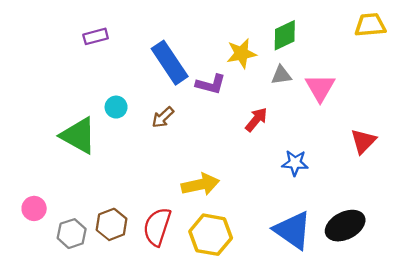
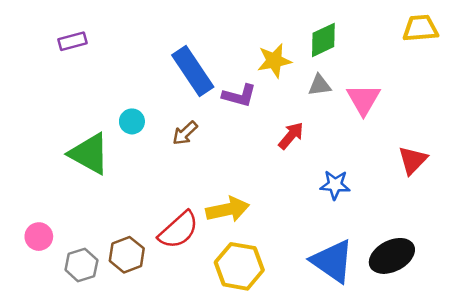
purple rectangle: (96, 36) -> (72, 41), moved
red semicircle: (157, 227) -> (179, 230), moved, turned -150

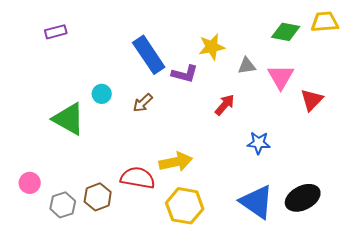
green diamond: (323, 40) -> (286, 32), moved, turned 36
red triangle: (413, 160) -> (312, 100), moved
red semicircle: (179, 230) -> (138, 178), turned -128

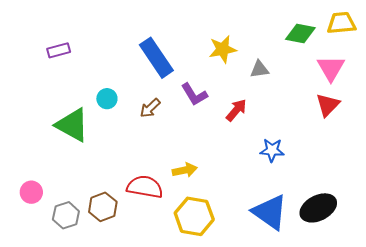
purple rectangle: (56, 32) -> (59, 50), moved
purple L-shape: (185, 74) -> (194, 94), moved, turned 44
pink triangle: (281, 77) -> (331, 68), moved
yellow arrow: (176, 162) -> (185, 170), size x0.7

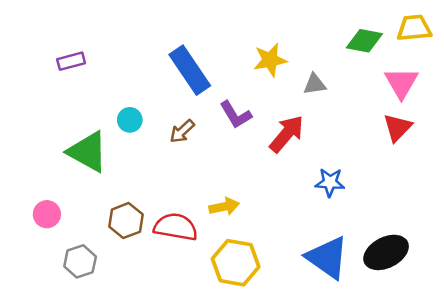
red arrow: (236, 110) -> (287, 134), size x1.4
pink circle: (31, 192) -> (47, 214), moved
brown hexagon: (103, 207) -> (126, 221), moved

